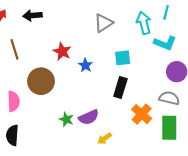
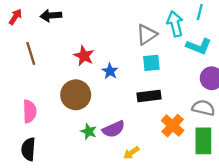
gray triangle: (104, 23) -> (147, 34), moved
brown circle: (41, 81) -> (76, 95), moved
black rectangle: (120, 88) -> (149, 96), turned 66

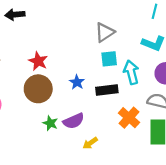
cyan arrow: (175, 24) -> (131, 72), moved
red star: (84, 56) -> (38, 61), moved
blue star: (110, 71) -> (77, 82), moved

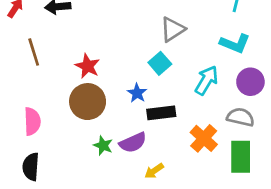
cyan square: (109, 59) -> (160, 63), moved, turned -35
cyan arrow: (131, 72) -> (207, 80), turned 45
black rectangle: (107, 90) -> (161, 113), moved

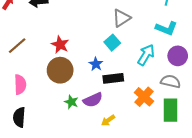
brown line: (34, 52) -> (17, 46), moved, turned 66

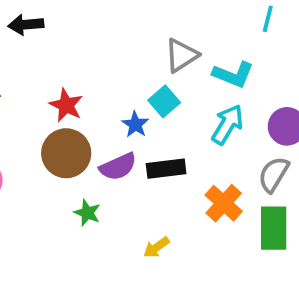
cyan L-shape: (166, 28) -> (233, 75), moved
blue star: (96, 64) -> (135, 124), moved
gray semicircle: (171, 81) -> (274, 174), turned -72
purple semicircle: (93, 100) -> (118, 167), moved

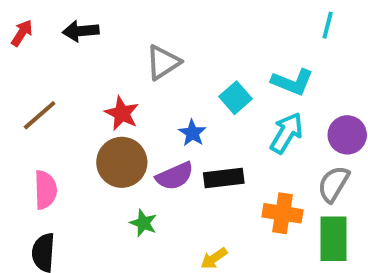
gray triangle: (181, 55) -> (163, 62), moved
cyan square: (164, 101) -> (236, 98), moved
orange cross: (224, 203) -> (283, 213), turned -33

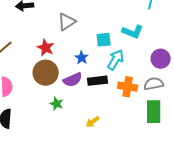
cyan square: (236, 98) -> (104, 40), turned 35
cyan arrow: (286, 133) -> (116, 60), moved
gray semicircle: (333, 184) -> (154, 84), turned 48
orange cross: (283, 213) -> (128, 87), moved

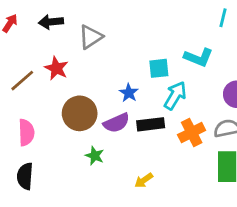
gray triangle: (67, 22) -> (91, 37), moved
red star: (46, 48) -> (56, 68), moved
orange cross: (128, 87) -> (192, 132), turned -36

